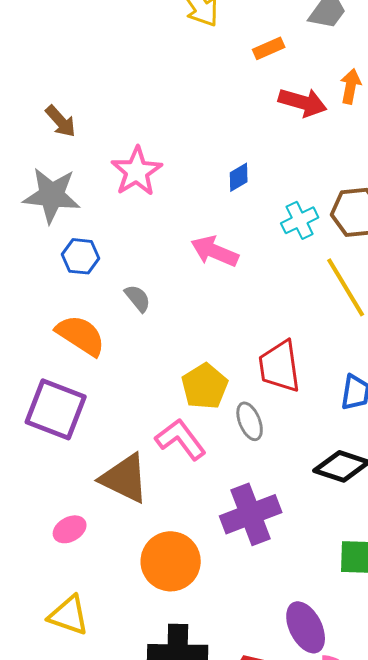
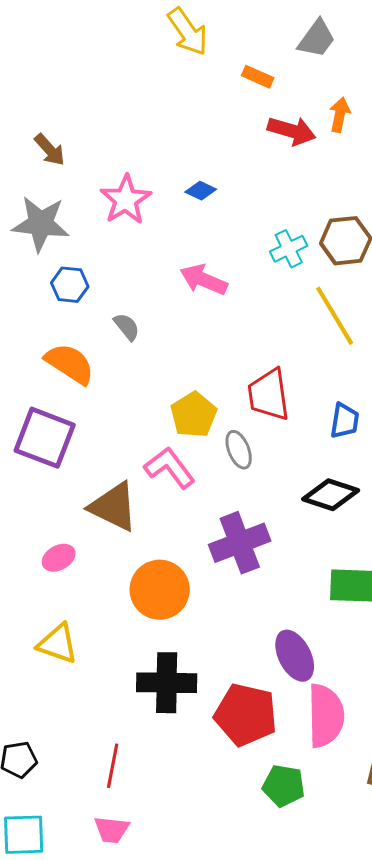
orange rectangle: (269, 48) -> (258, 77), turned 48
blue diamond: (239, 177) -> (201, 191), moved, turned 56

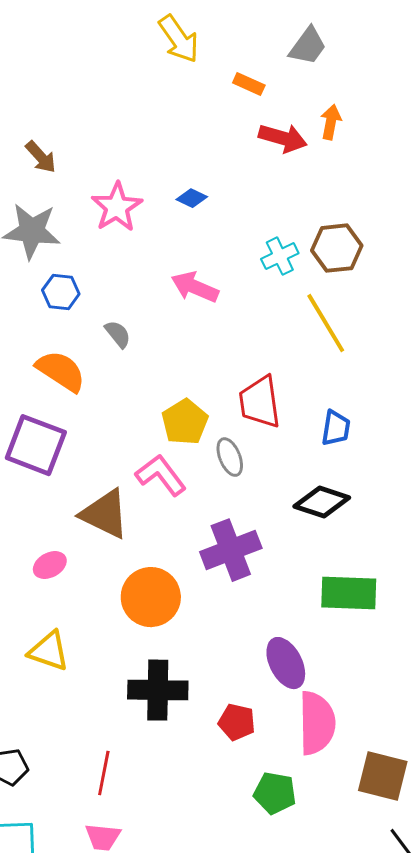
red pentagon: (246, 715) -> (237, 722), size x0.6

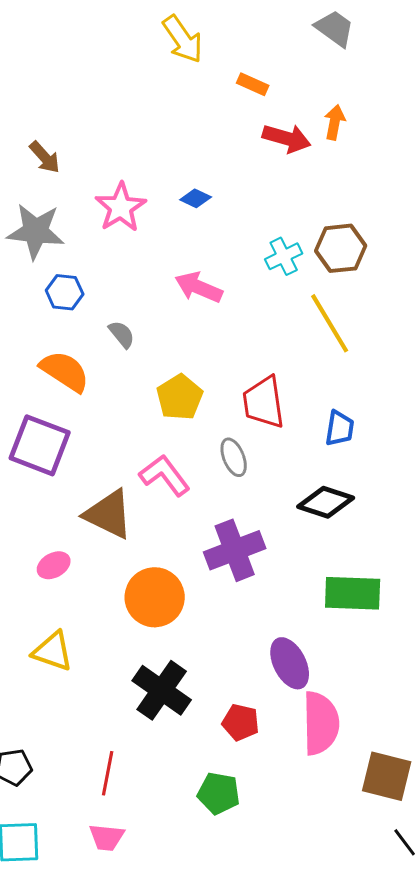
gray trapezoid: (308, 46) -> (335, 28), moved, turned -90
yellow pentagon: (185, 422) -> (180, 397), moved
black cross: (158, 690) -> (162, 690), turned 34
green pentagon: (275, 793) -> (219, 793), moved

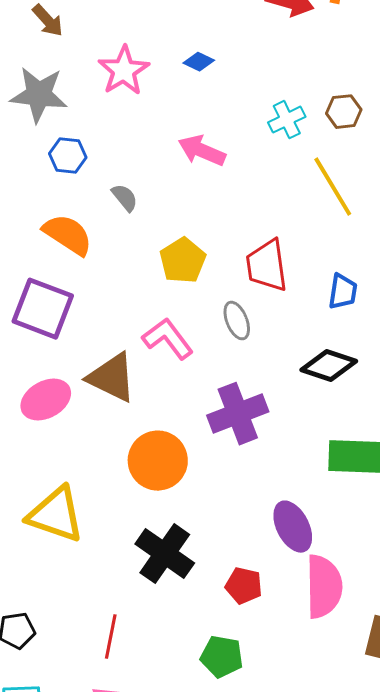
brown hexagon: (341, 248) -> (344, 112), size x0.7
pink ellipse: (54, 565) -> (46, 400), moved, size x1.5
yellow triangle: (53, 651) -> (56, 515), size x1.4

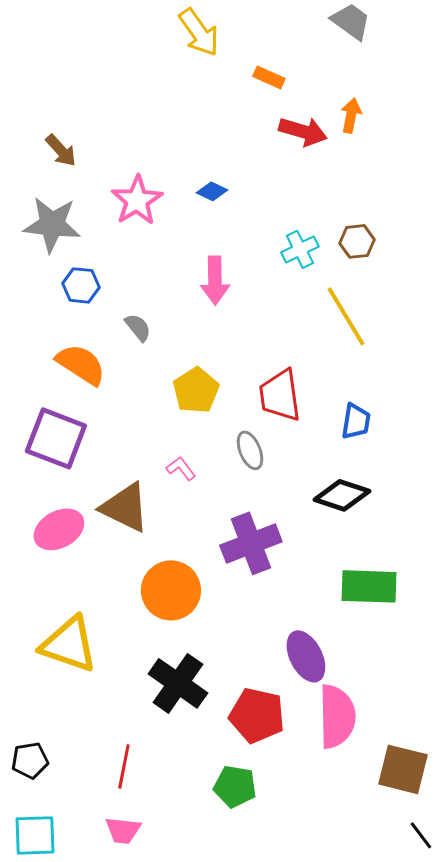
pink arrow: (202, 151) -> (215, 280), turned -114
pink L-shape: (168, 339) -> (181, 468), size x0.6
red pentagon: (244, 586) -> (257, 715), size x1.5

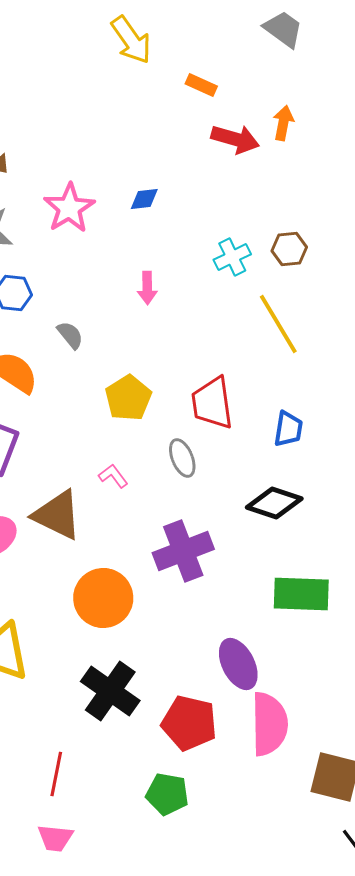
blue diamond: (212, 191) -> (144, 199), turned -32
pink arrow: (215, 280) -> (147, 288), size x0.7

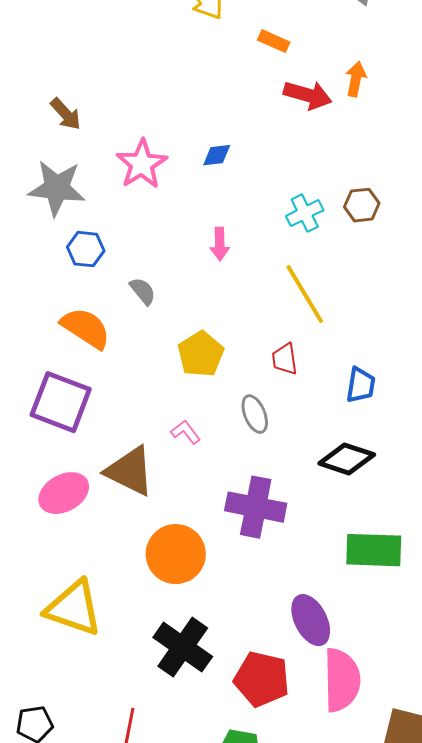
yellow line: (278, 324) -> (305, 294), moved
red trapezoid: (212, 403) -> (285, 359), size x0.6
purple cross: (183, 551) -> (256, 507), turned 32

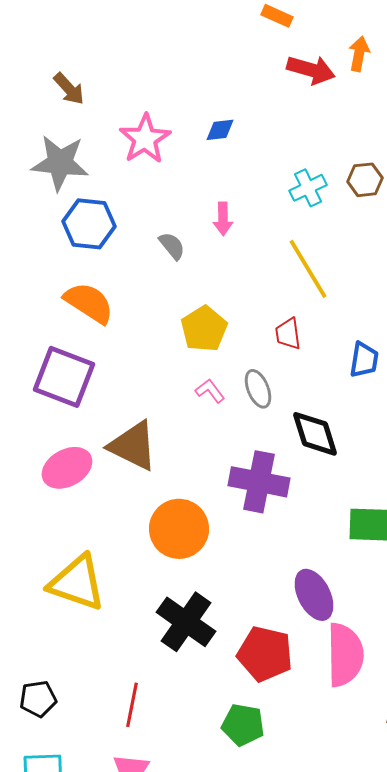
blue hexagon: (86, 249) -> (89, 224), size x1.4
gray semicircle: (143, 291) -> (172, 246), moved
pink L-shape: (186, 432) -> (210, 391), moved
black diamond: (347, 459) -> (315, 434), moved, turned 54

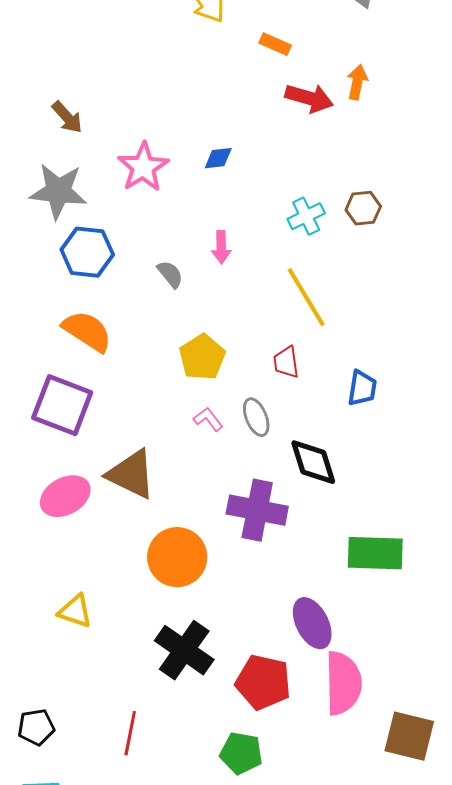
yellow triangle: (77, 583) -> (75, 611), size x0.6

